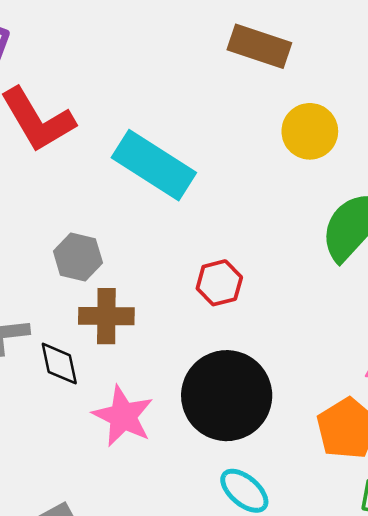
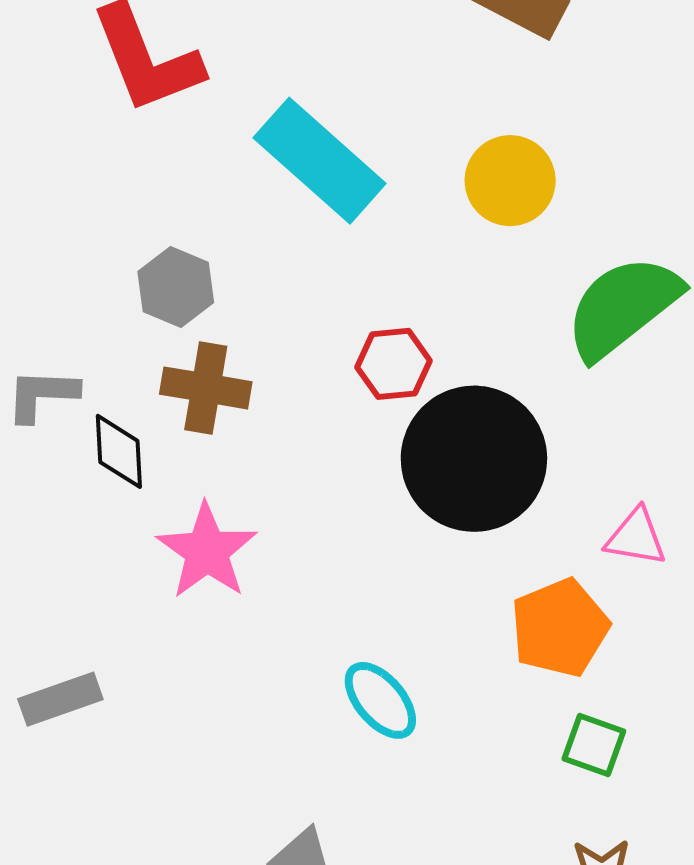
yellow circle: (310, 131) -> (510, 181), moved
black circle: (227, 396) -> (474, 459), moved

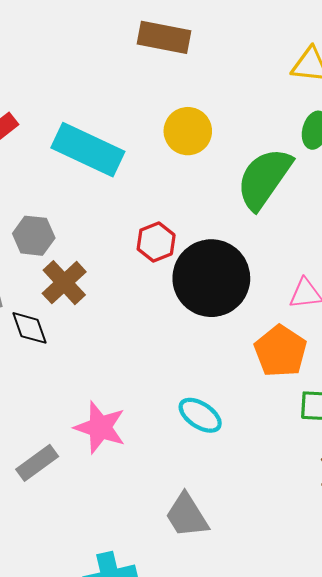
brown cross: (206, 388) -> (64, 283), turned -36
pink star: (207, 551) -> (100, 427), moved

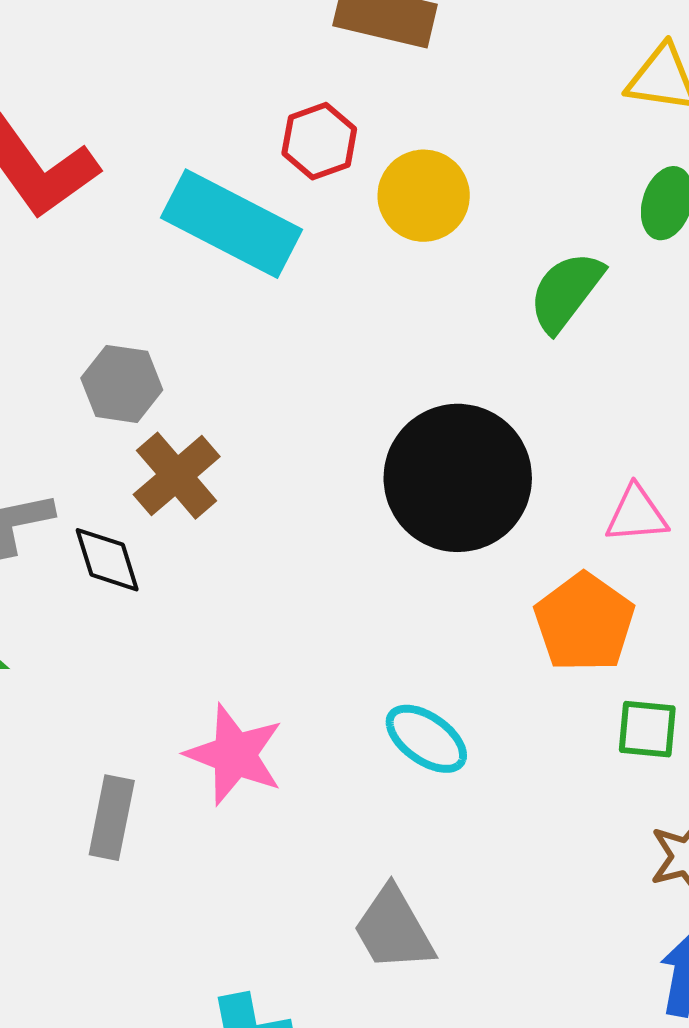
green semicircle: (264, 178) -> (566, 292), size x0.7
red hexagon: (156, 242) -> (319, 141), moved
gray rectangle: (37, 463) -> (112, 818), turned -45

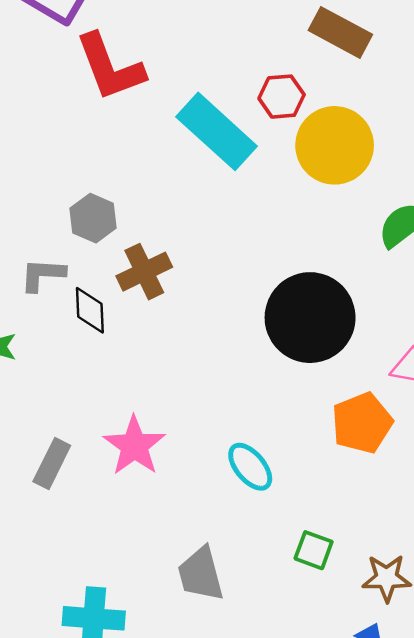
yellow circle: (424, 196) -> (335, 145), size x1.4
gray hexagon: (122, 384) -> (93, 218), moved
green square: (647, 729) -> (314, 550), moved

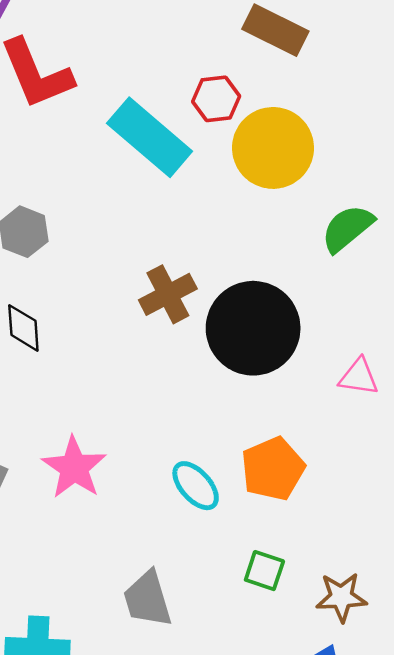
brown cross: (144, 272) -> (168, 294), moved
orange pentagon: (362, 423) -> (273, 469), moved

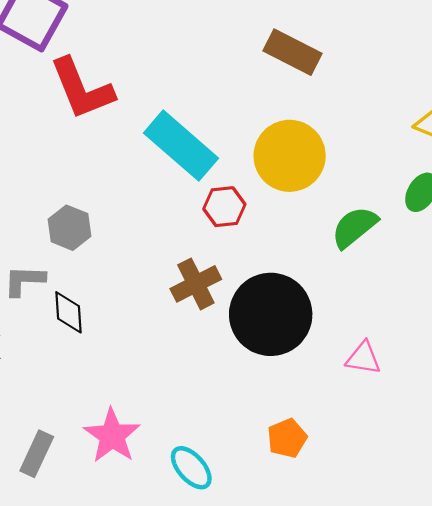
red hexagon: (216, 99) -> (224, 207), moved
orange pentagon: (273, 469) -> (287, 438), size x0.7
cyan ellipse: (196, 486) -> (191, 468), moved

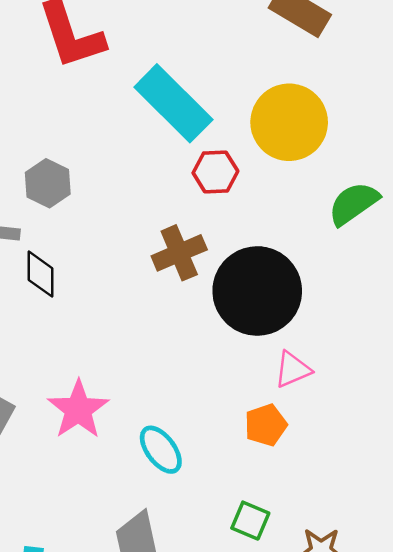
pink triangle: (363, 358) -> (293, 370), moved, turned -36

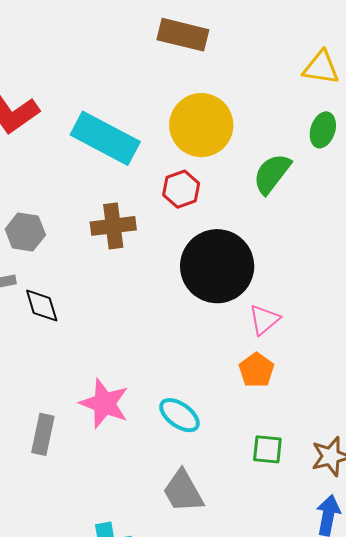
red hexagon: (215, 172) -> (181, 189), moved
brown cross: (179, 253) -> (113, 226), moved, turned 33

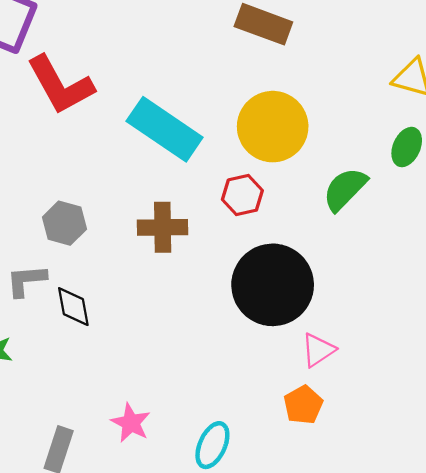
pink star: (104, 403) -> (131, 423), size x0.7
cyan ellipse: (179, 415) -> (212, 445), turned 72

